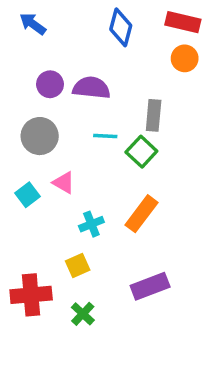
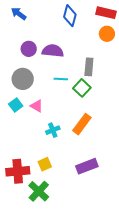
cyan square: (28, 195) -> (16, 105), moved
yellow square: (78, 265) -> (45, 164), moved
green cross: (83, 314) -> (39, 191), moved, size x1.5

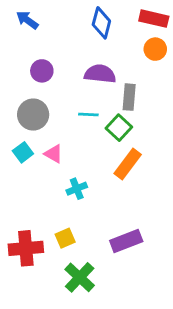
purple semicircle: (53, 51) -> (100, 74), moved
orange rectangle: (82, 124) -> (128, 164), moved
green cross: (39, 191) -> (80, 277), moved

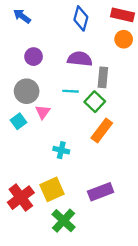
pink triangle: (53, 154) -> (43, 112), moved, turned 35
cyan cross: (77, 189) -> (61, 150), turned 35
yellow square: (65, 238) -> (52, 189), size x1.5
red cross: (26, 248) -> (21, 198), turned -32

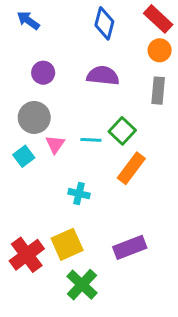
red rectangle: (122, 15) -> (158, 19), turned 30
gray rectangle: (103, 77) -> (158, 91), moved
cyan line: (70, 91) -> (91, 140), moved

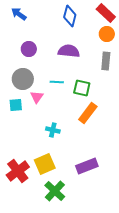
green square: (122, 131) -> (82, 88), turned -30
cyan line: (91, 140) -> (57, 82), moved
cyan square: (24, 156) -> (16, 105), turned 32

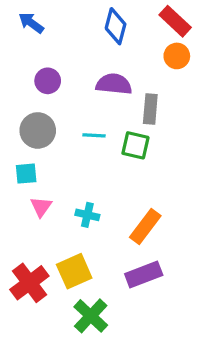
gray rectangle: (106, 61) -> (150, 109), moved
pink triangle: (37, 97) -> (41, 207), moved
orange rectangle: (88, 113) -> (145, 226), moved

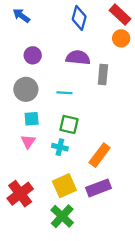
green square: (135, 145) -> (69, 124), moved
cyan square: (26, 174) -> (32, 119), moved
yellow square: (74, 271) -> (64, 186), moved

